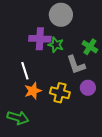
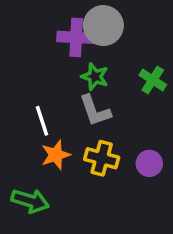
purple cross: (40, 39) -> (76, 37), moved
gray L-shape: (76, 65) -> (95, 111), moved
purple circle: (88, 88) -> (149, 163), moved

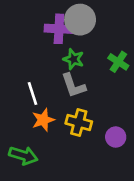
purple circle: (149, 163) -> (116, 137), moved

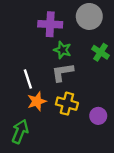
gray circle: (80, 20) -> (89, 16), moved
gray L-shape: (73, 86) -> (62, 72), turned 100
green arrow: (23, 155) -> (20, 132), turned -85

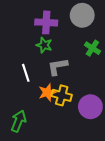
green star: (62, 50) -> (44, 45), moved
orange star: (37, 101) -> (47, 92), moved
purple circle: (98, 116) -> (90, 107), size x1.5

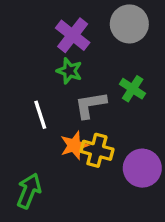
purple cross: (46, 22) -> (73, 35), turned 35
green cross: (92, 48) -> (133, 89), moved

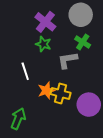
green cross: (133, 89) -> (83, 42), moved
gray L-shape: (90, 105) -> (68, 60), moved

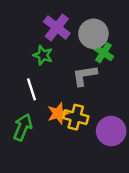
gray circle: (81, 15) -> (93, 34), moved
green star: (43, 44) -> (43, 55), moved
green arrow: (18, 119) -> (23, 127), moved

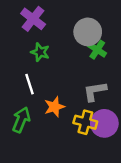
purple cross: (57, 27) -> (33, 19), moved
gray L-shape: (85, 75) -> (95, 91), moved
yellow cross: (76, 117) -> (85, 122), moved

